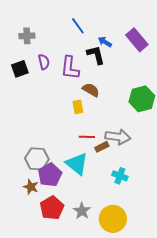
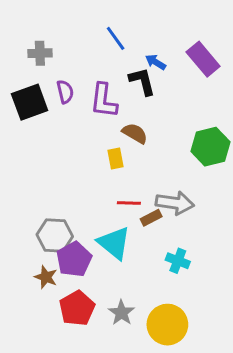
black square: (20, 69) -> (30, 102), size x1.4

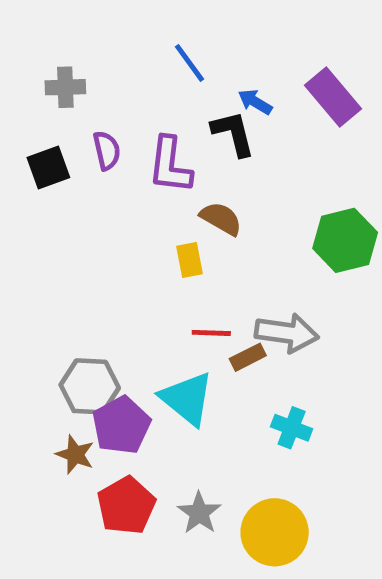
black square: (30, 102) -> (48, 167), size x0.7

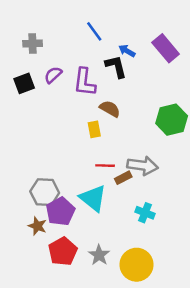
purple semicircle: (107, 150) -> (53, 75), turned -120

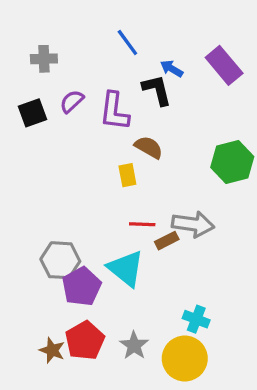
cyan cross: (145, 213) -> (196, 319), moved
brown star: (37, 226) -> (52, 350), moved

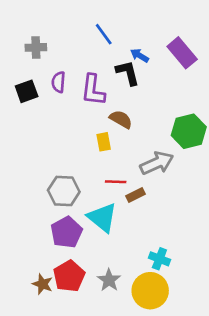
purple semicircle: (72, 101) -> (58, 82), turned -42
gray arrow: (193, 224) -> (157, 163), moved, turned -32
gray hexagon: (60, 260) -> (64, 191), moved

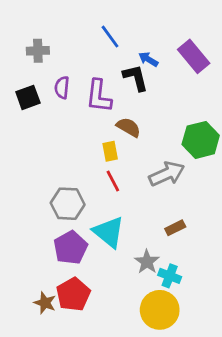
red line: (116, 182) -> (113, 181), moved, turned 60
brown rectangle: (136, 195) -> (175, 228), moved
gray star: (109, 280) -> (147, 262), moved

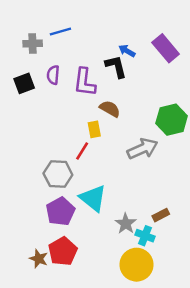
blue line: (110, 37) -> (60, 31), moved, turned -70
red line: (113, 181) -> (82, 151), moved, turned 60
brown rectangle: (175, 228) -> (161, 215), moved

